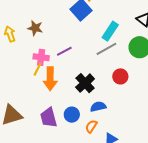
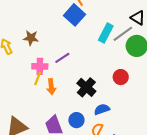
gray line: (106, 49) -> (123, 34), moved
orange arrow: (50, 79) -> (51, 87), size x0.7

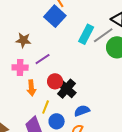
brown star: (31, 38) -> (23, 40), moved
red circle: (121, 77) -> (55, 81), moved
yellow line: (38, 79) -> (46, 107), moved

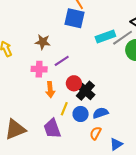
blue square: (55, 16) -> (74, 18), turned -30
cyan rectangle: (86, 34) -> (105, 37), turned 42
blue circle: (57, 121) -> (81, 114), moved

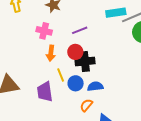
purple line: (62, 61) -> (80, 30), moved
black cross: (85, 91) -> (85, 61), turned 30
yellow line: (64, 109) -> (61, 75), turned -56

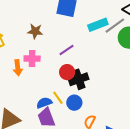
orange arrow: (51, 53) -> (18, 68), moved
blue semicircle: (95, 86) -> (44, 103), moved

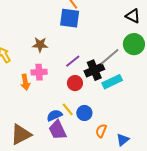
cyan rectangle: (98, 25) -> (112, 82), moved
gray line: (115, 26) -> (110, 57), moved
black cross: (79, 79) -> (94, 70), moved

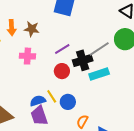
orange arrow: (25, 82) -> (12, 28), moved

